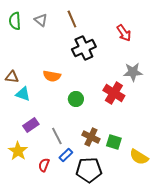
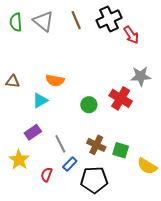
gray triangle: (41, 20) -> (43, 21), size x1.5
black cross: (84, 48) -> (109, 19), moved
cyan triangle: (23, 94) -> (40, 100), moved, turned -49
green circle: (76, 99) -> (89, 105), moved

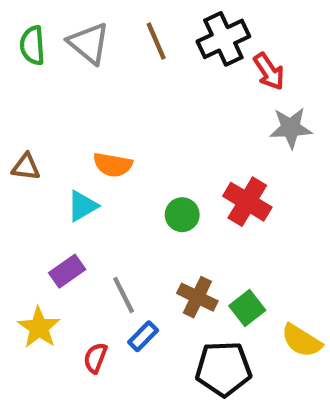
gray star: (141, 76) -> (291, 128), moved
green square: (121, 150) -> (247, 308), turned 35
black pentagon: (94, 180) -> (223, 369), moved

